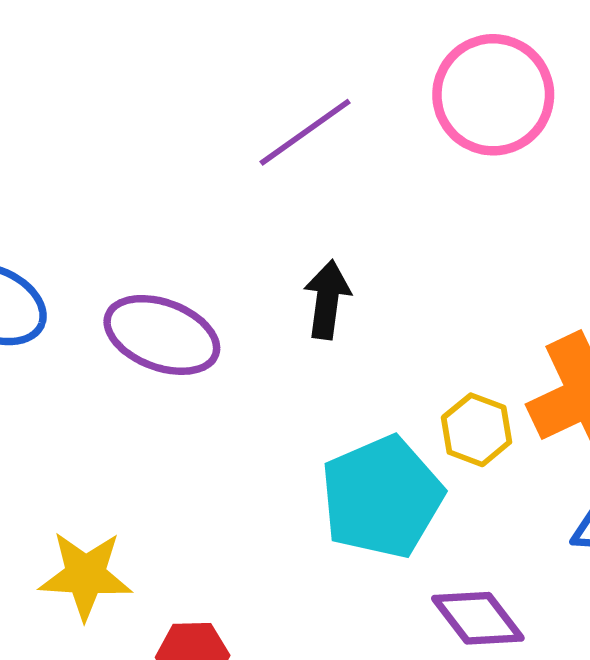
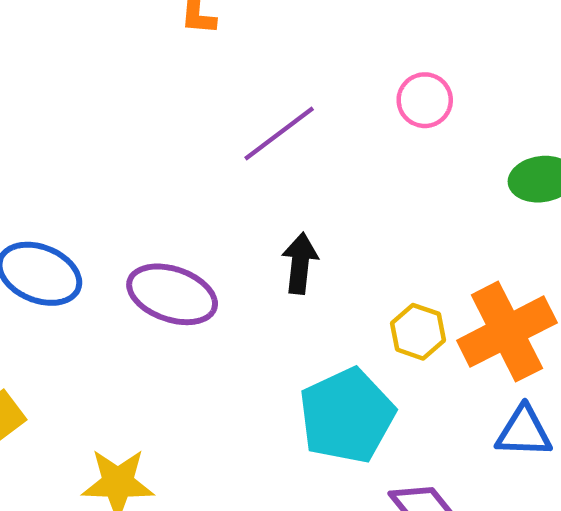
pink circle: (493, 95) -> (425, 100), size x0.6
yellow hexagon: (477, 430) -> (418, 332), moved

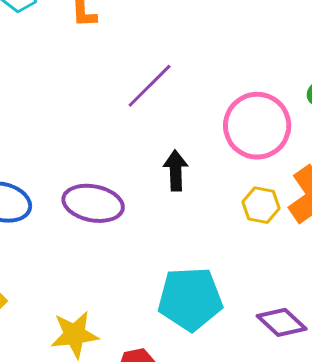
pink circle: (425, 100) -> (257, 126), moved, size x1.8
cyan pentagon: (347, 416) -> (190, 299), moved, turned 30

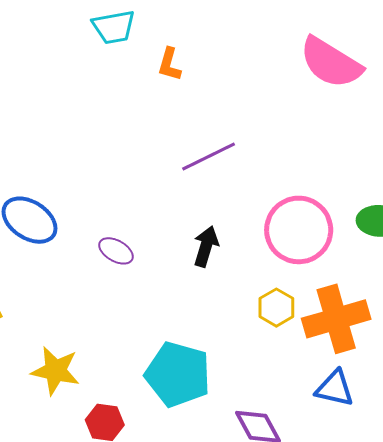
purple ellipse: (93, 203) -> (116, 251), size x0.6

